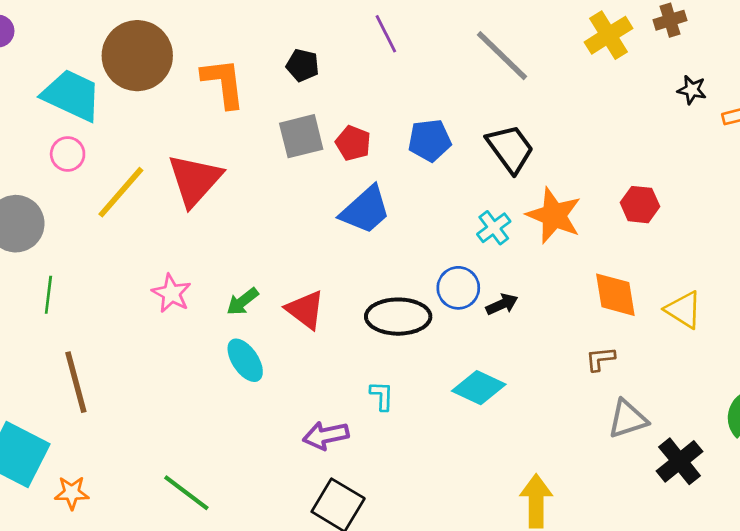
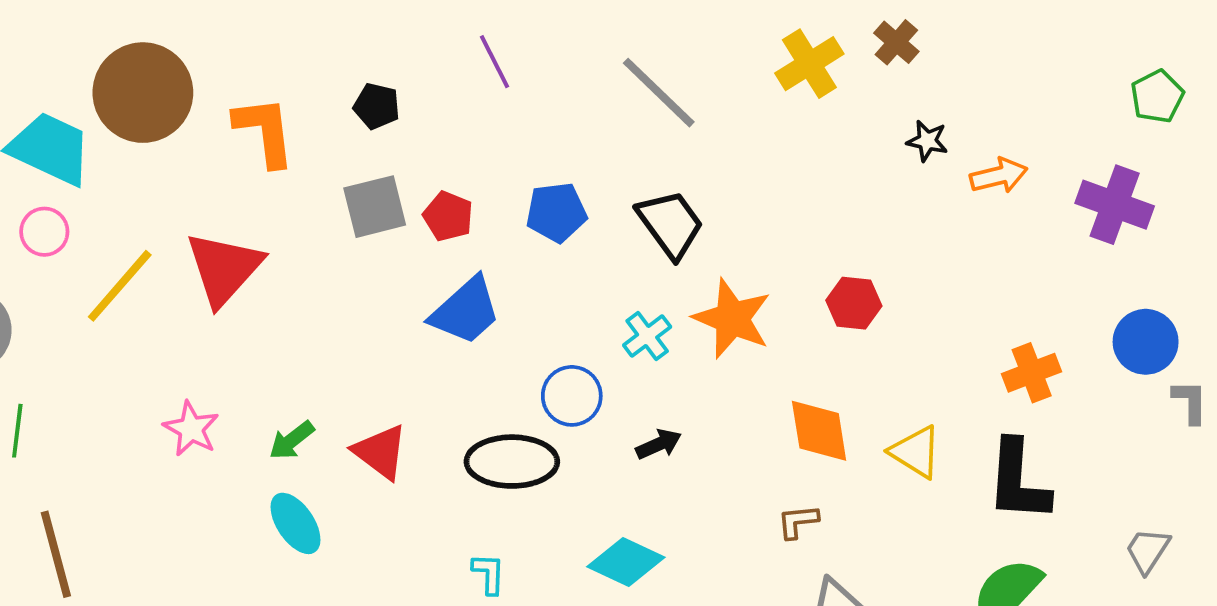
brown cross: (670, 20) -> (896, 42), turned -32
blue circle: (458, 288) -> (572, 396), moved

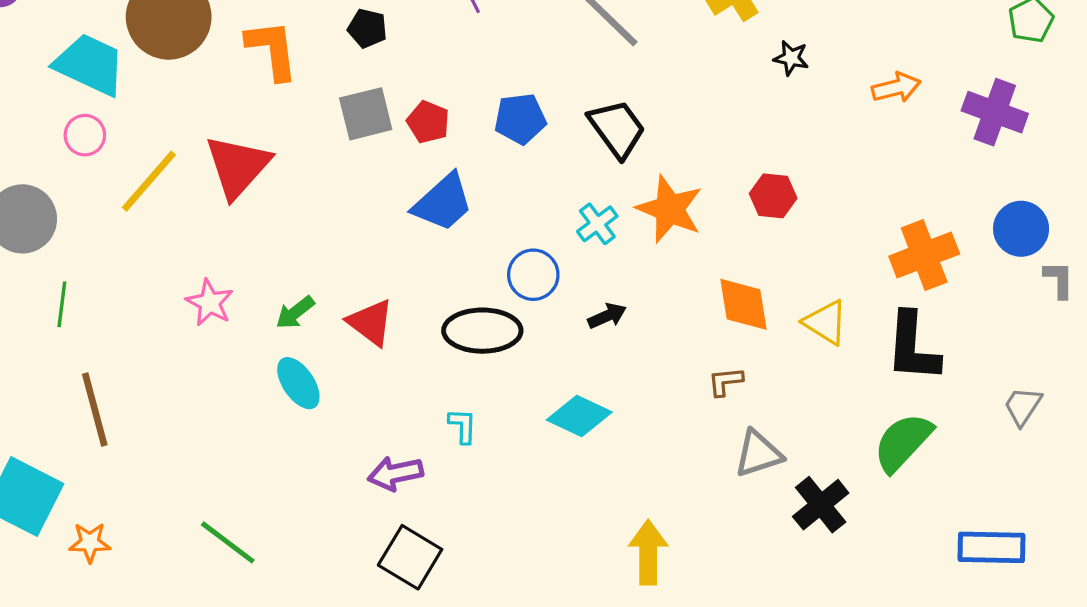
black star: (927, 141) -> (791, 58), moved
orange cross: (1032, 373) -> (924, 255), size x1.4

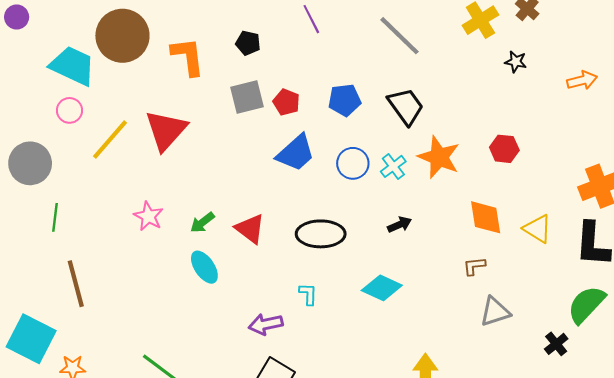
blue circle: (533, 275) -> (353, 163), moved
black cross: (821, 505) -> (556, 344), moved, size x0.7

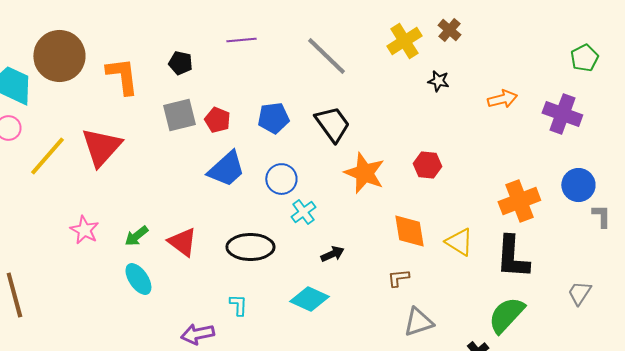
purple line: (311, 19) -> (241, 40), turned -68
cyan cross: (393, 166) -> (303, 212), moved
black arrow: (400, 225) -> (332, 254), moved

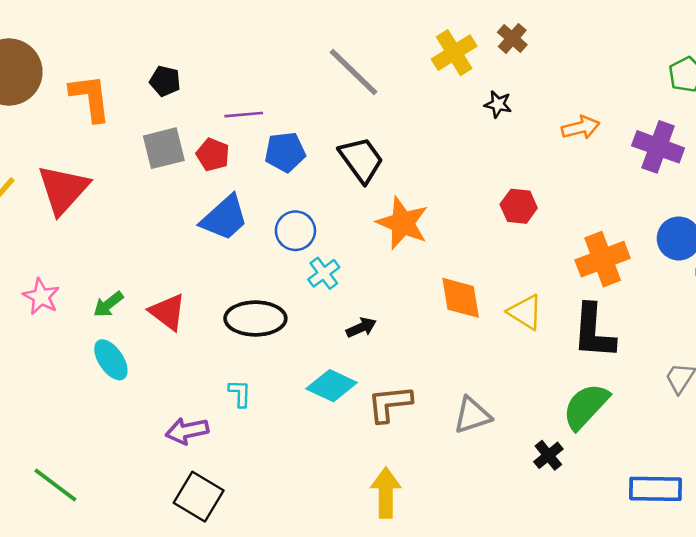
purple line: (241, 40) -> (244, 115), moved
red hexagon: (427, 165) -> (519, 206), moved
brown L-shape: (398, 278) -> (390, 404), moved, size x1.6

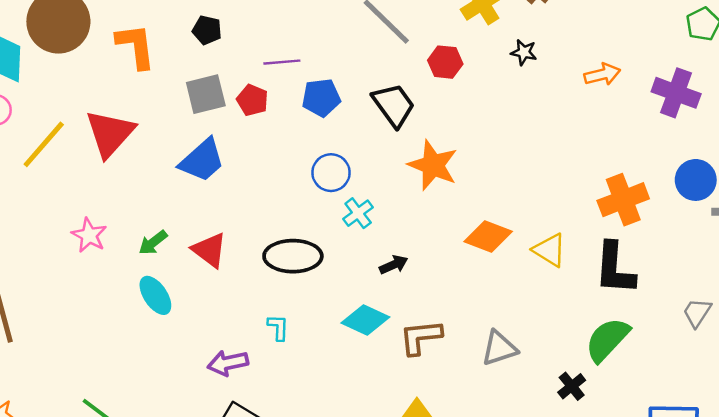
red hexagon: (519, 206) -> (445, 62), moved
blue trapezoid: (224, 218) -> (202, 160), moved
orange diamond: (461, 298) -> (488, 236), turned -60

